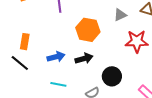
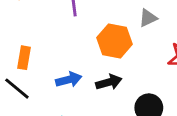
gray triangle: (120, 15) -> (148, 18), moved

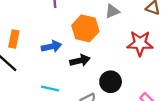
blue arrow: (69, 80) -> (51, 47), moved

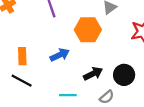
black arrow: (80, 61) -> (93, 74), moved

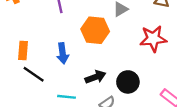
blue arrow: (60, 55) -> (63, 53), turned 102
black line: (22, 81) -> (34, 74), moved

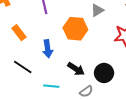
orange rectangle: (23, 50) -> (19, 33), moved, turned -42
black arrow: (95, 77) -> (76, 69), turned 54

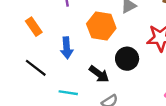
black circle: (104, 73) -> (127, 59), moved

